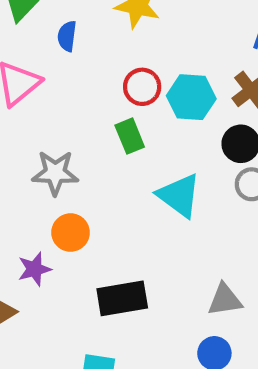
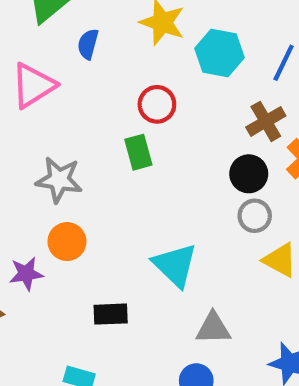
cyan hexagon: (191, 97) -> (219, 53), moved
cyan triangle: (179, 195) -> (175, 265), moved
black rectangle: (122, 298) -> (111, 314), size x0.7

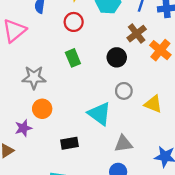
red circle: (157, 104) -> (74, 22), moved
black circle: (249, 174) -> (117, 57), moved
gray circle: (255, 216) -> (124, 91), moved

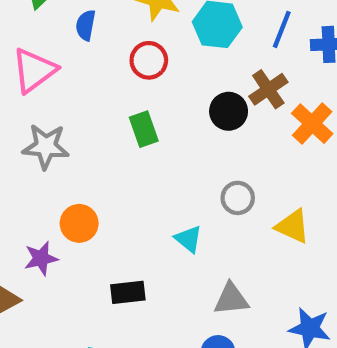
black circle: (117, 57) -> (229, 111), moved
gray star: (34, 77) -> (46, 146), moved
cyan triangle: (99, 114) -> (188, 239), size x0.6

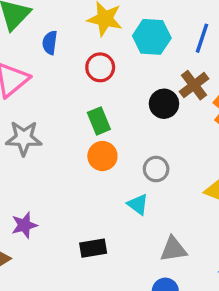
gray circle: (238, 198) -> (156, 169), moved
orange circle: (79, 223) -> (102, 156), moved

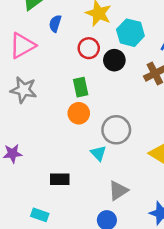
black circle: (164, 104) -> (114, 60), moved
gray circle: (156, 169) -> (116, 130), size x1.5
gray triangle: (173, 249) -> (118, 191), turned -35

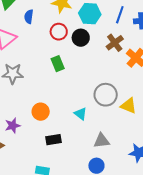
orange circle: (79, 113) -> (41, 112), moved
gray circle: (116, 130) -> (106, 95), moved
gray triangle: (118, 191) -> (102, 141), turned 36

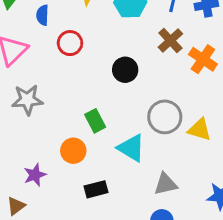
red circle: (59, 32) -> (70, 43), moved
black circle: (81, 38) -> (125, 70), moved
green rectangle: (58, 64) -> (95, 121), moved
cyan triangle: (81, 114) -> (131, 148), size x1.5

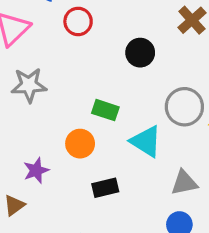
green rectangle: (95, 121) -> (105, 110), turned -45

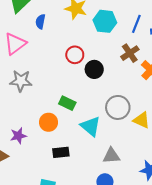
red circle: (78, 21) -> (75, 55), moved

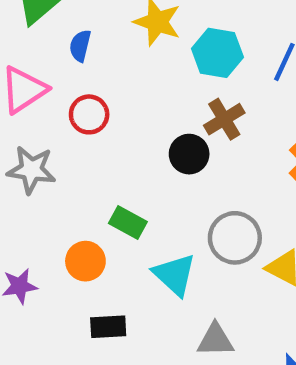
brown cross: (130, 53) -> (224, 119), moved
red circle: (75, 55) -> (89, 114), moved

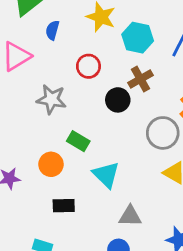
red circle: (89, 114) -> (88, 66), moved
gray star: (31, 170) -> (51, 99), moved
gray circle: (235, 238) -> (163, 133), moved

